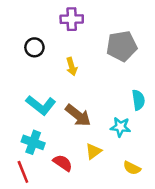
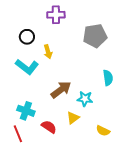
yellow arrow: (72, 67) -> (48, 52), moved
cyan L-shape: (41, 105) -> (27, 67), moved
brown arrow: (78, 115) -> (61, 90), turned -75
cyan star: (120, 127) -> (85, 99), moved

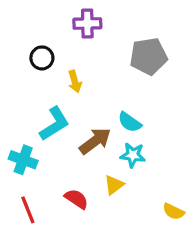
cyan L-shape: (27, 67) -> (54, 124), moved, turned -70
cyan semicircle: (108, 78) -> (130, 122), moved, turned 133
cyan cross: (26, 111) -> (23, 160), moved
yellow semicircle: (103, 131) -> (174, 211), moved

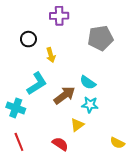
red semicircle: (76, 199) -> (60, 144), moved

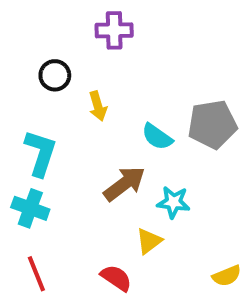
gray pentagon: (100, 38) -> (212, 124), moved
cyan semicircle: (88, 83) -> (157, 137), moved
cyan L-shape: (37, 84) -> (41, 153), moved, turned -40
yellow semicircle: (117, 143) -> (227, 276), turned -48

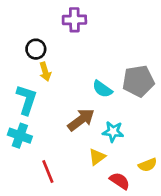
yellow arrow: (98, 106) -> (45, 72), moved
red line: (36, 274) -> (48, 172), moved
yellow semicircle: (227, 276) -> (148, 165), moved
red semicircle: (116, 278) -> (120, 181), moved

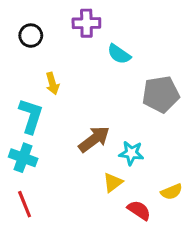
black circle: (36, 49) -> (31, 36), moved
cyan semicircle: (102, 89) -> (119, 54), moved
red line: (48, 172) -> (25, 204), moved

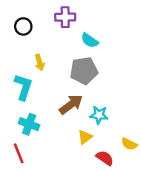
gray pentagon: (161, 94) -> (84, 71), moved
cyan cross: (23, 158) -> (29, 124), moved
yellow semicircle: (171, 192) -> (129, 144), turned 49

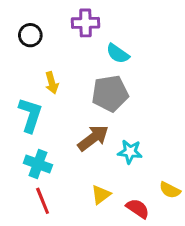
yellow triangle: (85, 137) -> (101, 195), moved
red line: (19, 153) -> (43, 201), moved

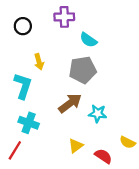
red line: (43, 201) -> (15, 150), moved, turned 54

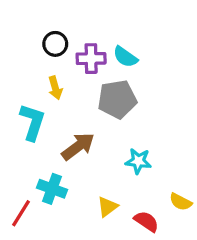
purple cross: (64, 17) -> (91, 59), moved
black circle: (23, 26) -> (55, 44), moved
brown arrow: (70, 103) -> (78, 146), moved
cyan cross: (29, 123) -> (52, 189), moved

